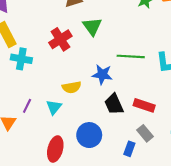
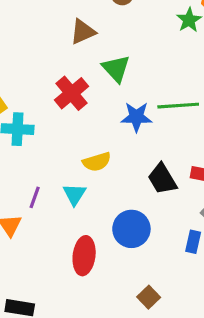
blue star: (102, 74) -> (136, 117), moved

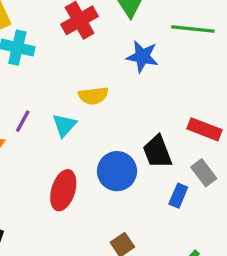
green line: (178, 106) -> (193, 29), moved
black trapezoid: (162, 179) -> (157, 152), moved

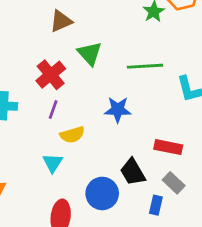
blue star: (142, 56) -> (118, 110), moved
purple line: (23, 121) -> (53, 109), moved

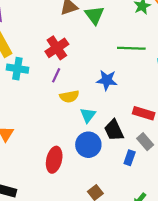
green triangle: (90, 53) -> (94, 15), moved
cyan triangle: (53, 163) -> (88, 115), moved

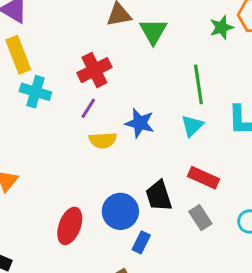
green line: (131, 48) -> (198, 84), turned 72
blue star: (107, 80) -> (140, 123), moved
cyan triangle: (88, 115) -> (192, 126), moved
blue rectangle: (130, 158) -> (141, 242), moved

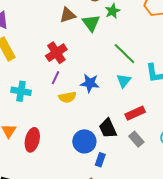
green star: (222, 27) -> (113, 11), moved
green line: (198, 84) -> (124, 54), turned -30
cyan cross: (35, 92) -> (21, 91), moved
red rectangle: (204, 178) -> (135, 113), turned -42
red ellipse: (70, 226) -> (32, 140), moved

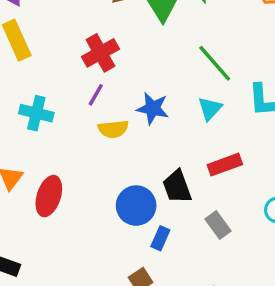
gray rectangle: (136, 139) -> (218, 225), moved

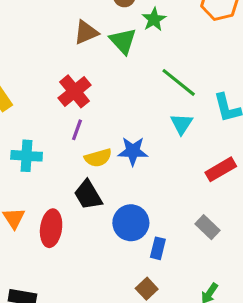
blue star: (153, 108) -> (133, 151), moved
red rectangle: (225, 165) -> (221, 169), moved
black trapezoid: (177, 187) -> (88, 195), moved

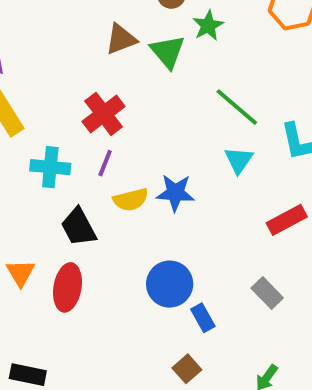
cyan cross: (27, 156) -> (50, 167), moved
black trapezoid: (88, 195) -> (79, 227), moved
blue rectangle: (158, 248) -> (203, 318), turned -45

